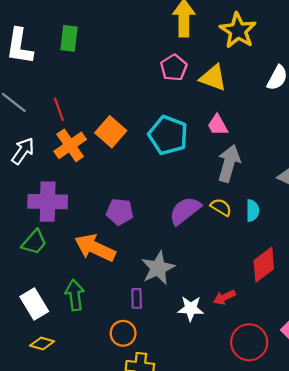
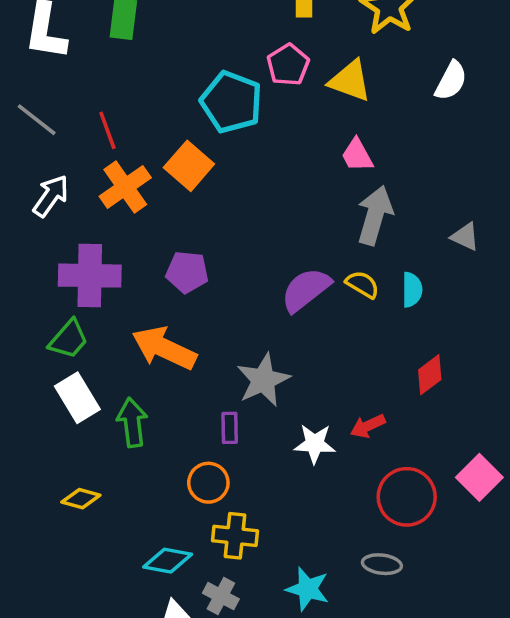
cyan pentagon: (168, 135) -> (231, 102), moved
purple pentagon: (120, 212) -> (187, 272), moved
red diamond: (264, 265) -> (430, 375), size x0.7
white rectangle: (34, 304) -> (77, 398), moved

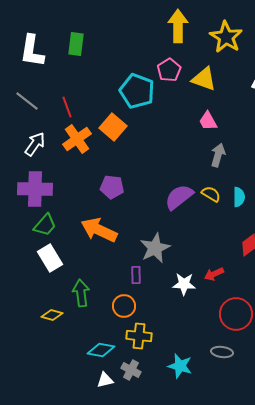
gray arrow: (375, 215) -> (218, 155), size x0.7
purple cross: (90, 276) -> (35, 189), moved
green arrow: (132, 422) -> (81, 293), moved

